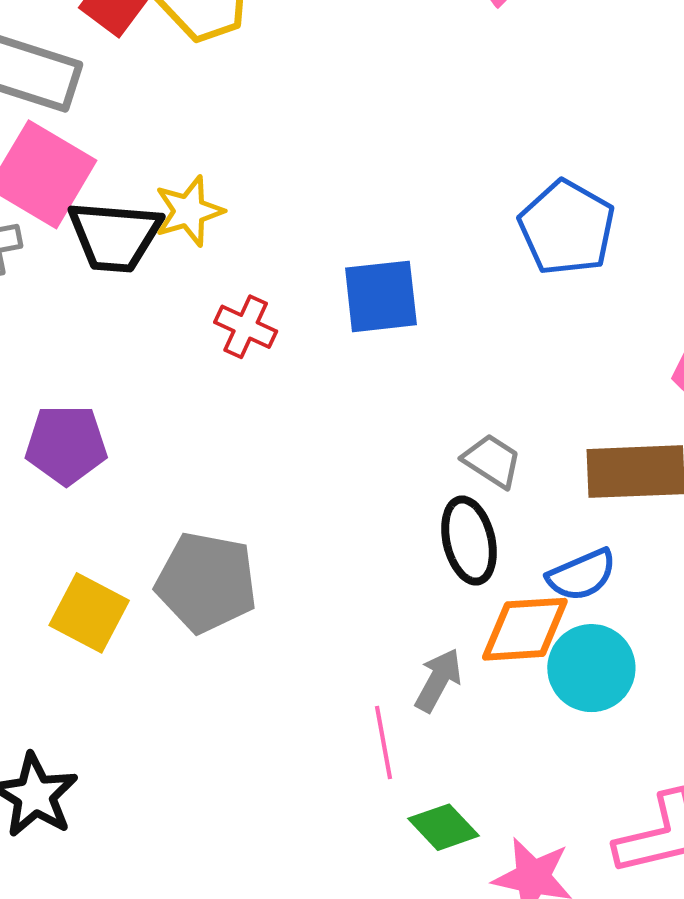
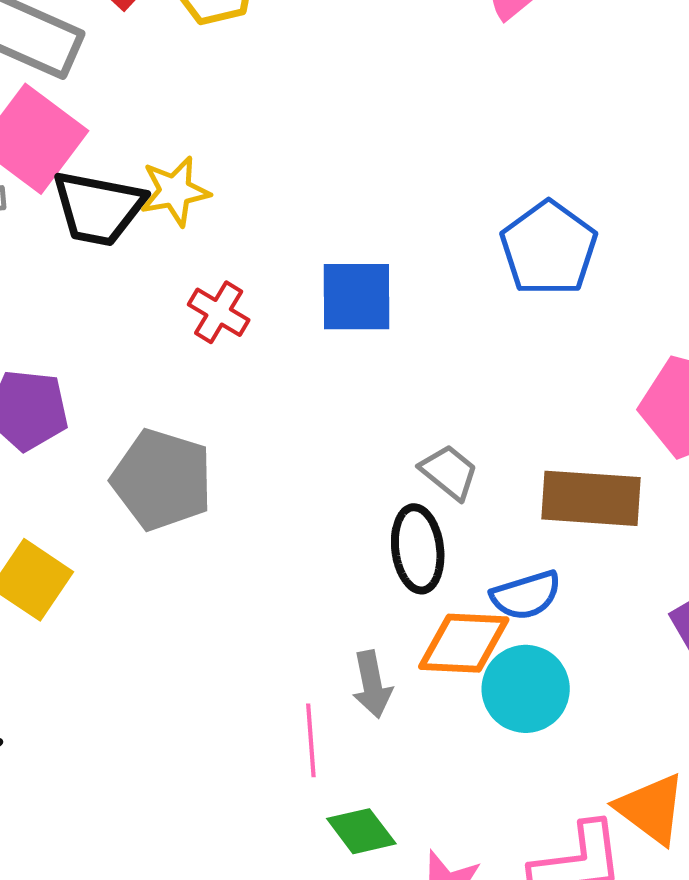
gray pentagon: (206, 582) -> (162, 480), moved
gray arrow: (438, 680) -> (372, 684), turned 134

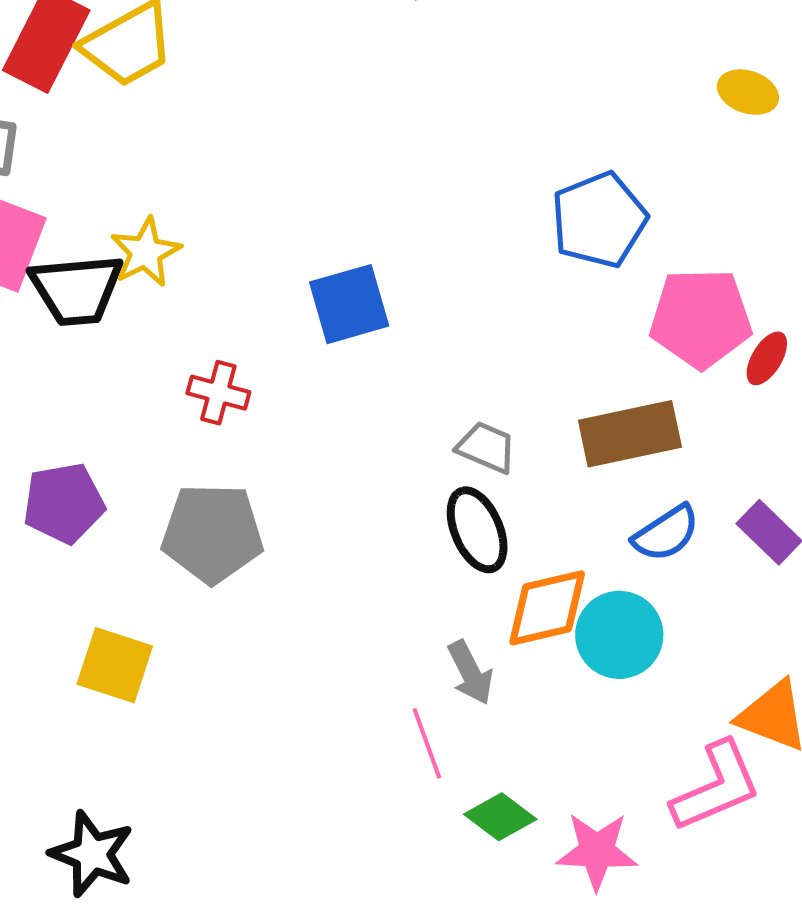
blue pentagon: (549, 248) -> (599, 220), moved, turned 30
red cross: (219, 312) -> (218, 393), moved
blue semicircle: (526, 595) -> (666, 533), moved

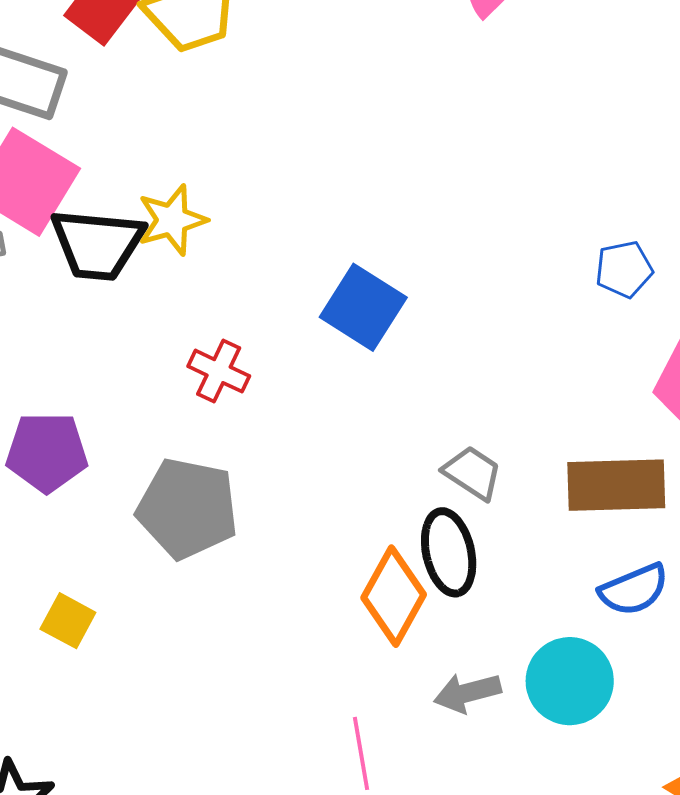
blue pentagon: (599, 220) -> (624, 269), size x0.6
blue square: (349, 304) -> (363, 307), turned 38
orange diamond: (547, 608) -> (394, 596), moved, turned -58
yellow square: (115, 665) -> (68, 621), size x0.7
gray arrow: (470, 673) -> (467, 693), moved, turned 92

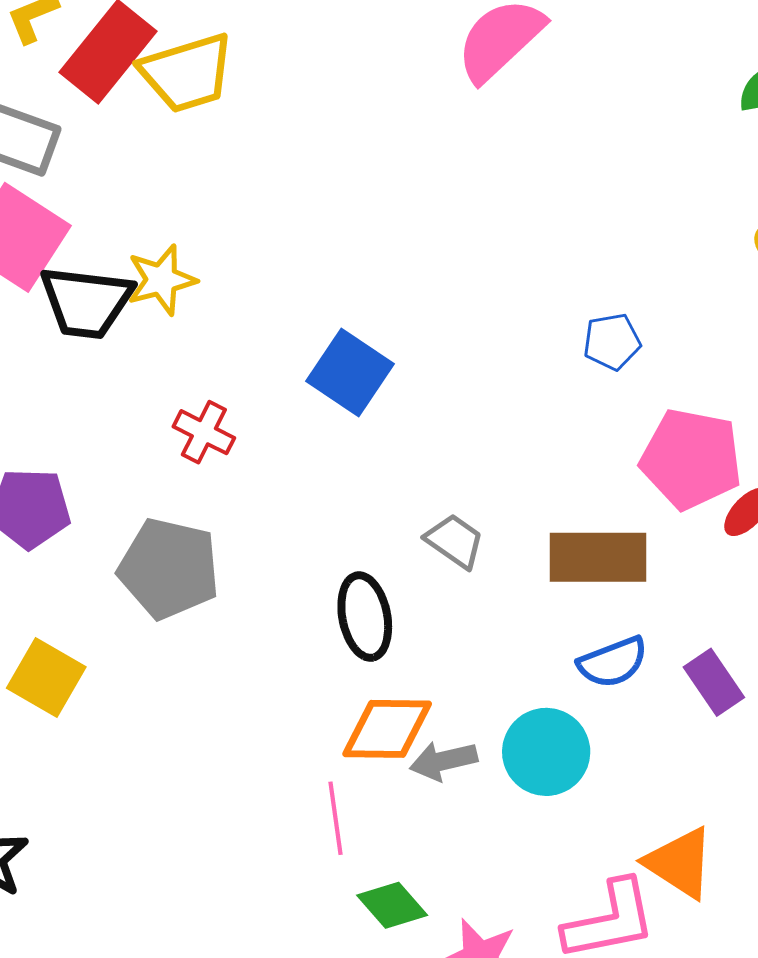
black ellipse: (449, 552) -> (365, 617), moved
orange diamond: (394, 596) -> (387, 729), moved, turned 60
yellow square: (68, 621) -> (46, 678), size x1.4

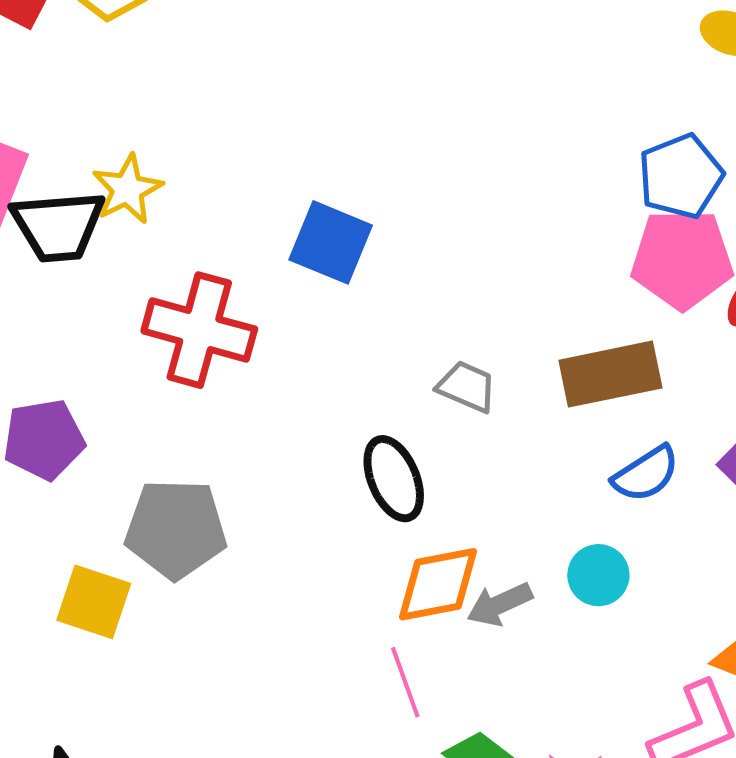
blue pentagon: (612, 342) -> (681, 176), moved, size x1.5
red cross: (204, 432) -> (199, 330), size x1.8
gray pentagon: (169, 569) -> (176, 529), moved
cyan circle: (546, 752) -> (598, 575), size x0.7

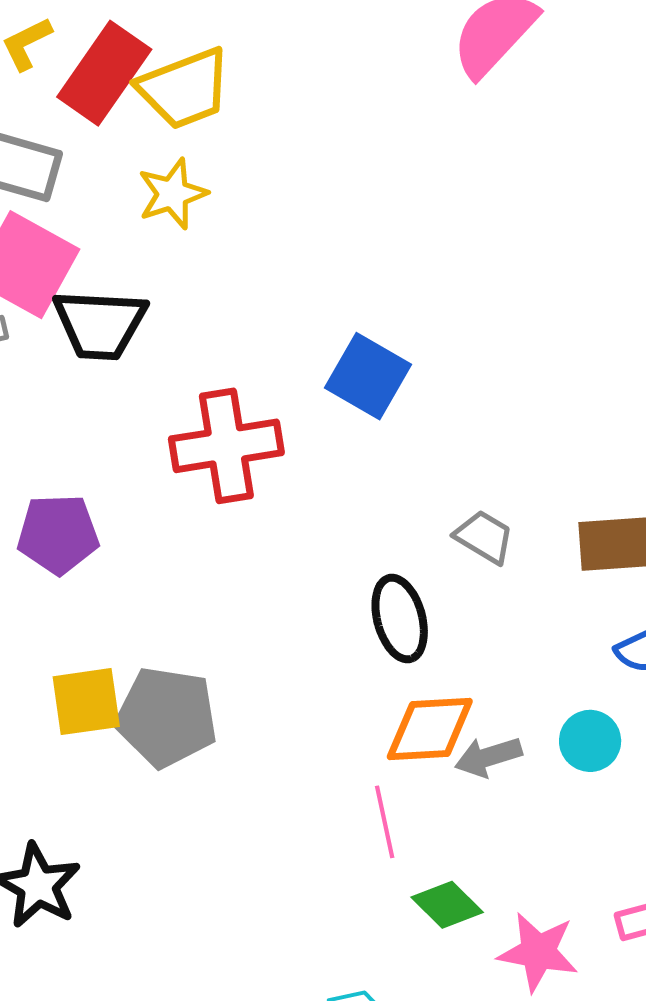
yellow star: (127, 189) -> (172, 194), moved
red cross: (199, 330) -> (226, 446), turned -32
gray pentagon: (176, 529) -> (167, 717), moved
yellow square: (94, 602) -> (86, 702), turned -34

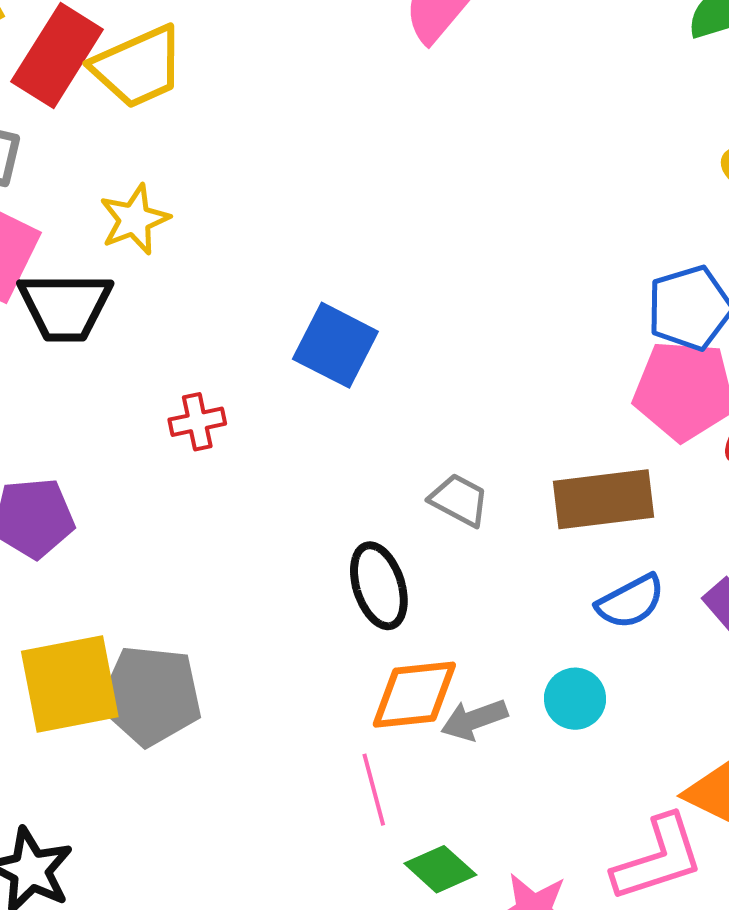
yellow star: (172, 194) -> (134, 220), moved
red cross: (226, 446) -> (197, 422), size x0.5
yellow square: (86, 702) -> (70, 684), size x1.4

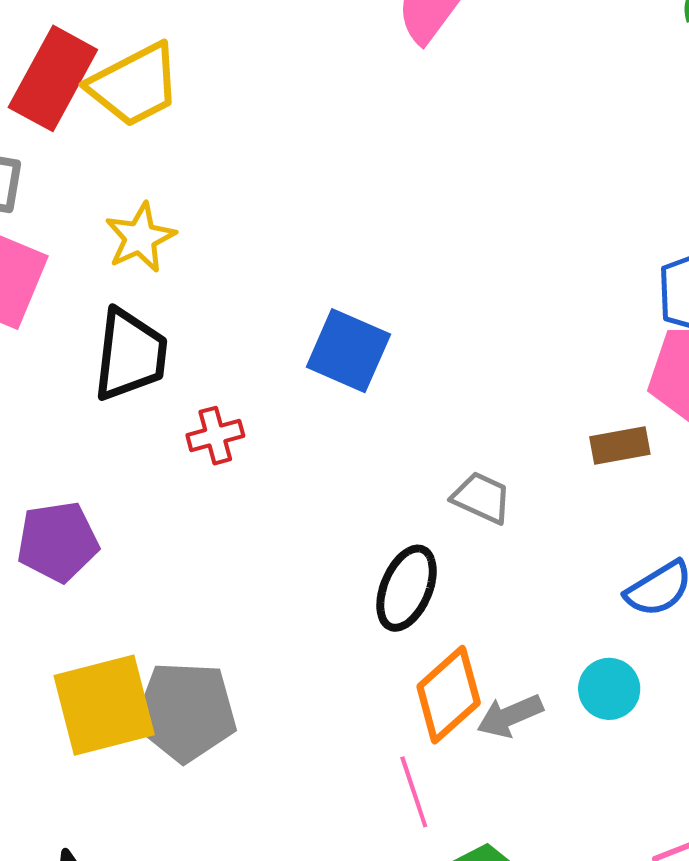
black trapezoid: (65, 306) -> (130, 355), moved, turned -80
brown rectangle: (604, 499) -> (620, 445), moved, size x0.6
black ellipse: (379, 586) -> (407, 588), turned 44
orange diamond: (414, 695) -> (449, 695), turned -32

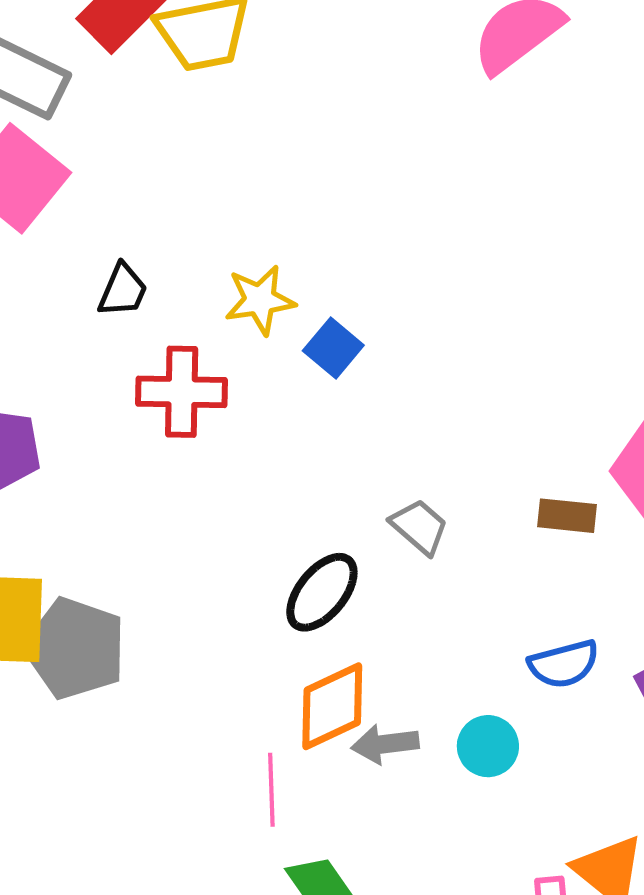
yellow star: (140, 238) -> (260, 300), moved
blue square: (348, 351) -> (333, 348), size x0.7
black trapezoid: (130, 355) -> (123, 290), size x0.6
red cross: (215, 436) -> (182, 392), size x1.6

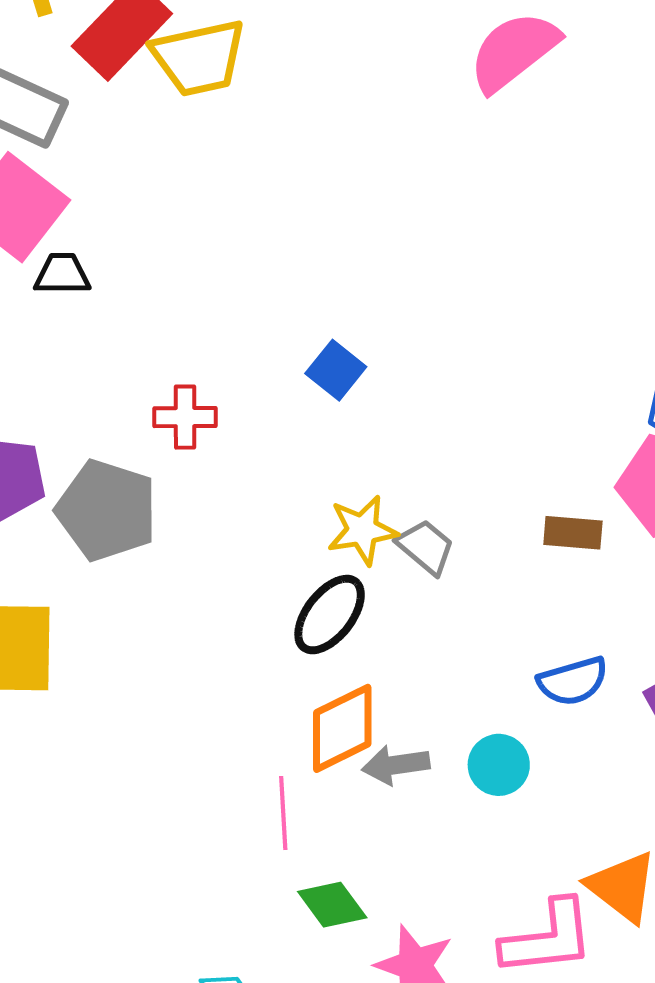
black trapezoid: (123, 290) -> (62, 274), moved, turned -112
yellow star: (260, 300) -> (362, 530), moved
red cross: (182, 392) -> (185, 417), size x0.7
gray pentagon: (75, 648) -> (107, 510), moved

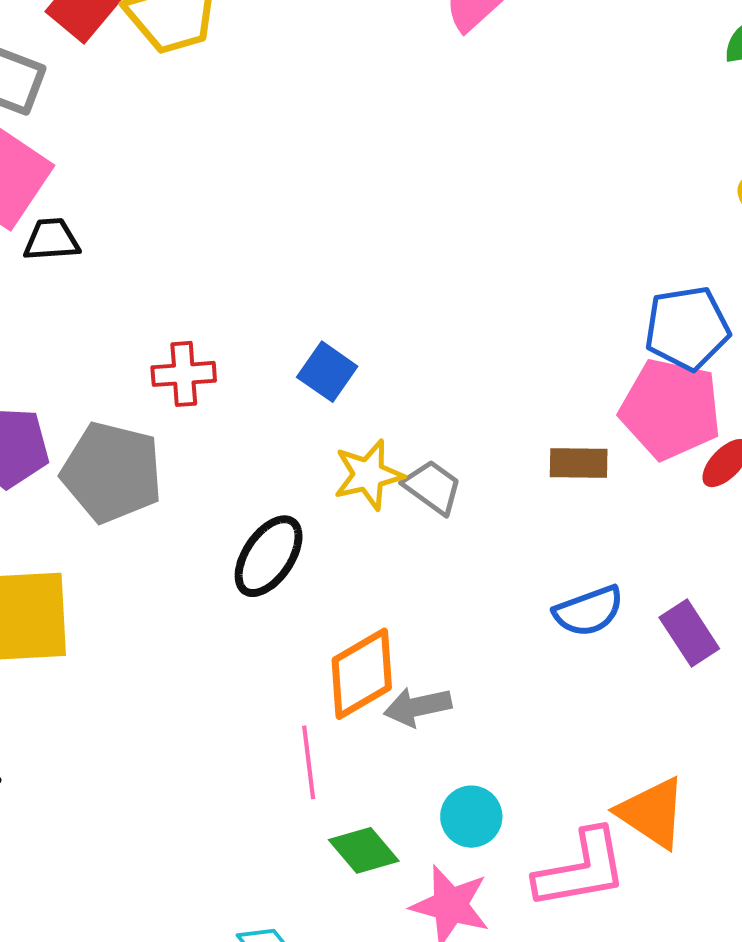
blue square: (336, 370) -> (327, 372), moved
black ellipse: (330, 615) -> (269, 556), moved
cyan circle: (499, 765) -> (471, 817), moved

